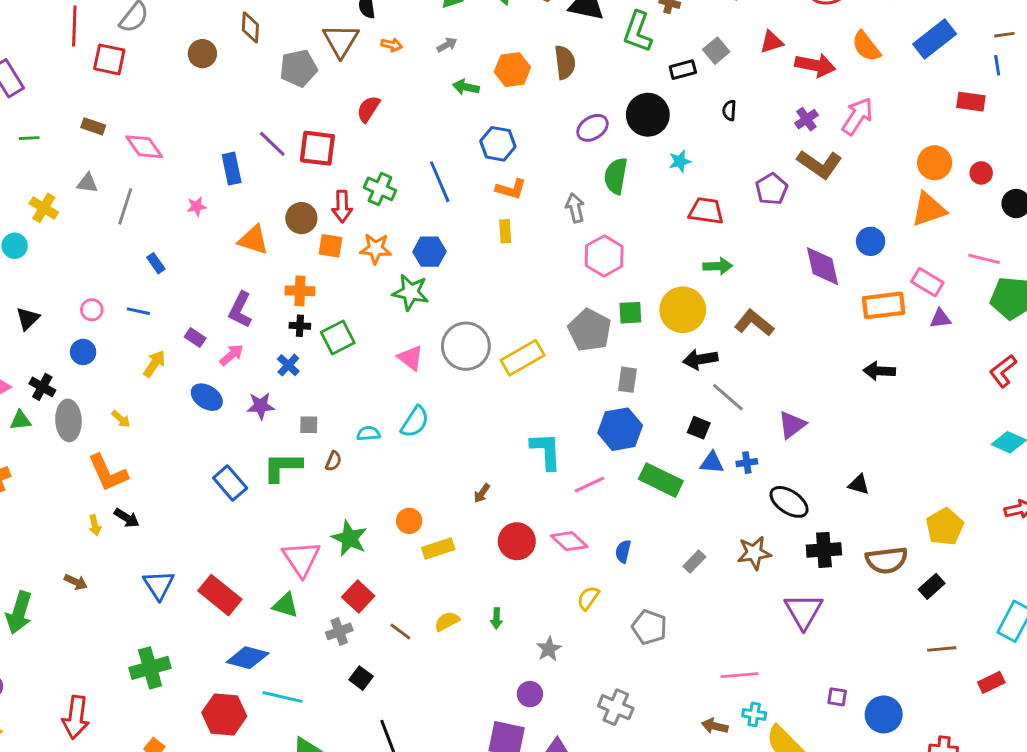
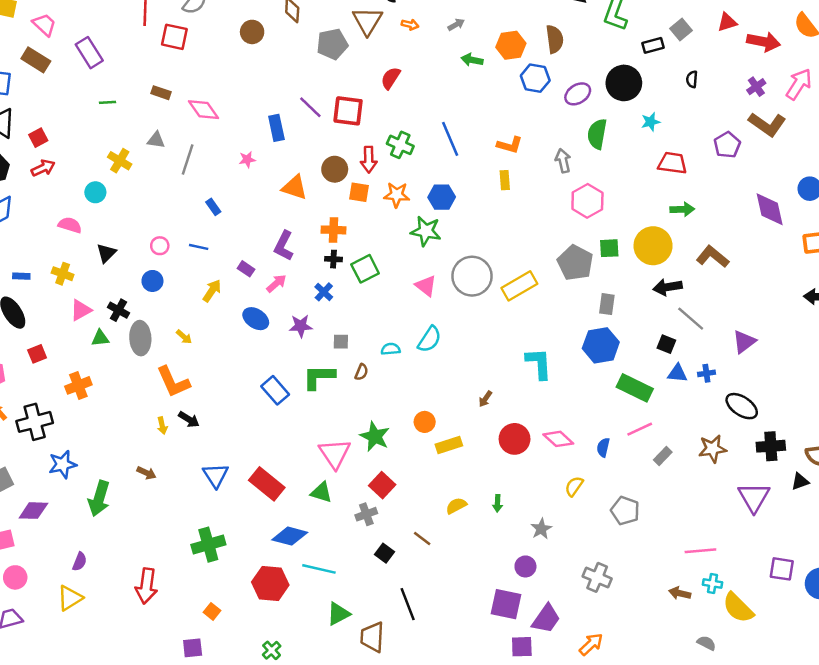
blue hexagon: (498, 144) -> (535, 78), moved
pink line: (590, 484) -> (640, 429), moved
black triangle: (859, 484) -> (800, 481), moved, turned -36
brown line: (400, 631) -> (422, 539), moved
purple square: (837, 697) -> (782, 569), size x1.5

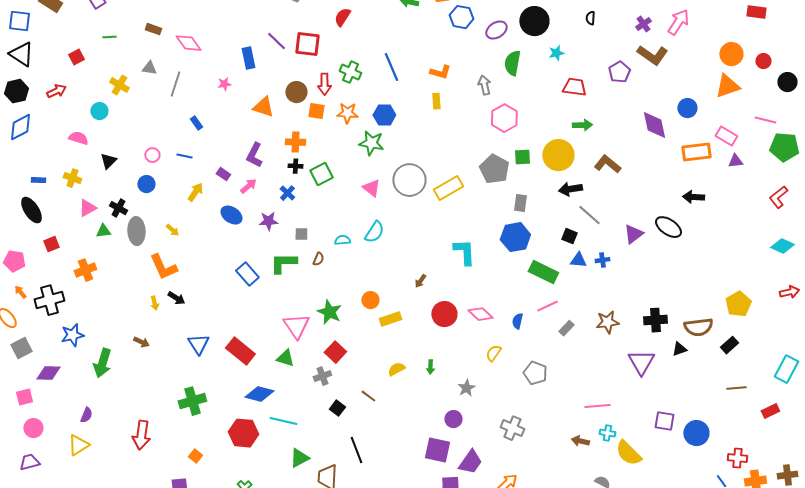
red square: (38, 138) -> (76, 57), moved
black ellipse: (742, 406) -> (668, 227), moved

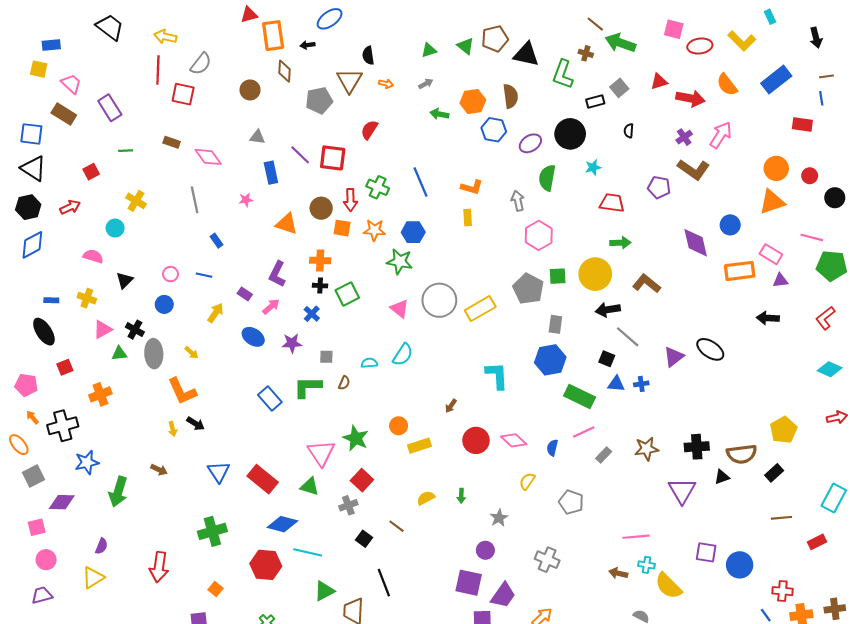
gray triangle: (149, 68) -> (257, 137), moved
purple pentagon: (619, 72) -> (659, 187), turned -30
gray line: (175, 84) -> (195, 200), turned -30
black arrow: (693, 197) -> (768, 318), moved

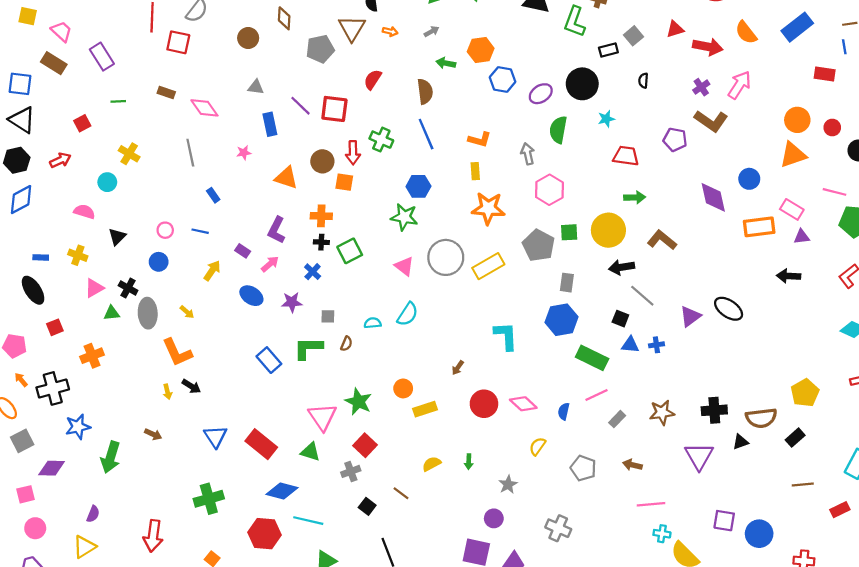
brown semicircle: (510, 96) -> (425, 91), moved
orange star: (375, 230) -> (488, 208), moved, size x1.4
brown arrow: (618, 573) -> (632, 465), moved

